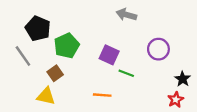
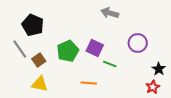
green pentagon: (67, 46) -> (68, 51), moved
brown square: (55, 73) -> (39, 60), moved

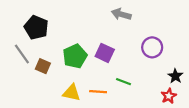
brown square: (39, 60) -> (43, 66), turned -32
green line: (110, 64) -> (123, 82), moved
yellow triangle: (40, 84) -> (72, 93), moved

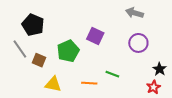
gray arrow: (121, 14) -> (134, 13), moved
purple square: (105, 53) -> (95, 36), moved
yellow triangle: (72, 93) -> (53, 84), moved

